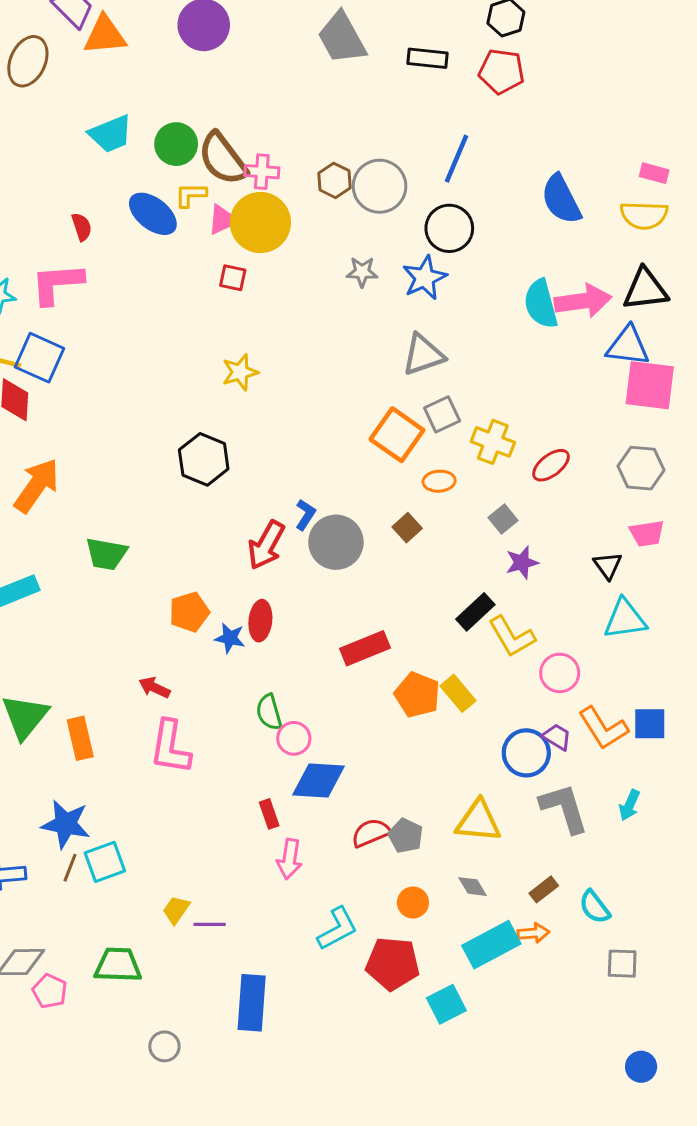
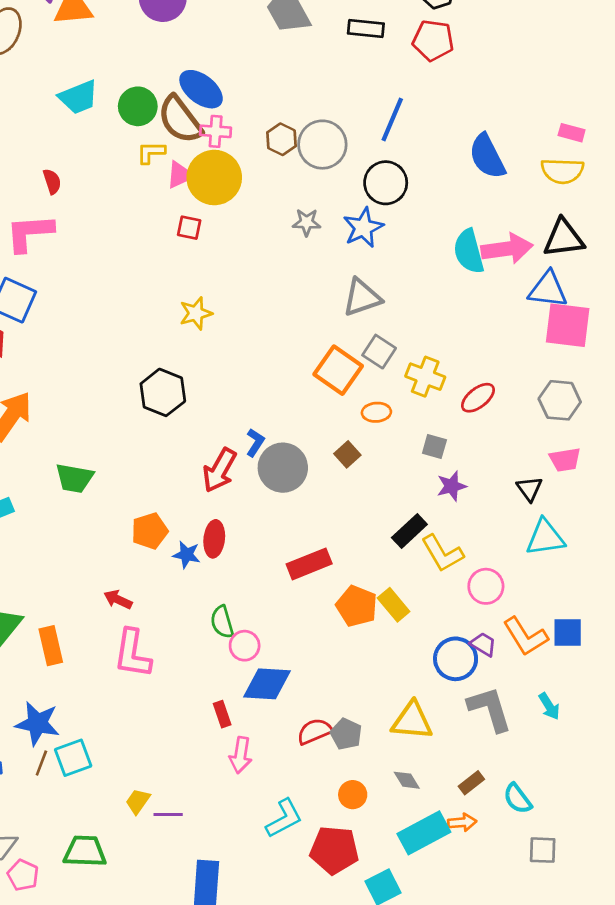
blue ellipse: (153, 214) -> (201, 89), moved
gray square: (442, 414) -> (379, 352), turned -32
gray square: (503, 519) -> (434, 447), turned -35
cyan arrow: (629, 805) -> (549, 706), turned -56

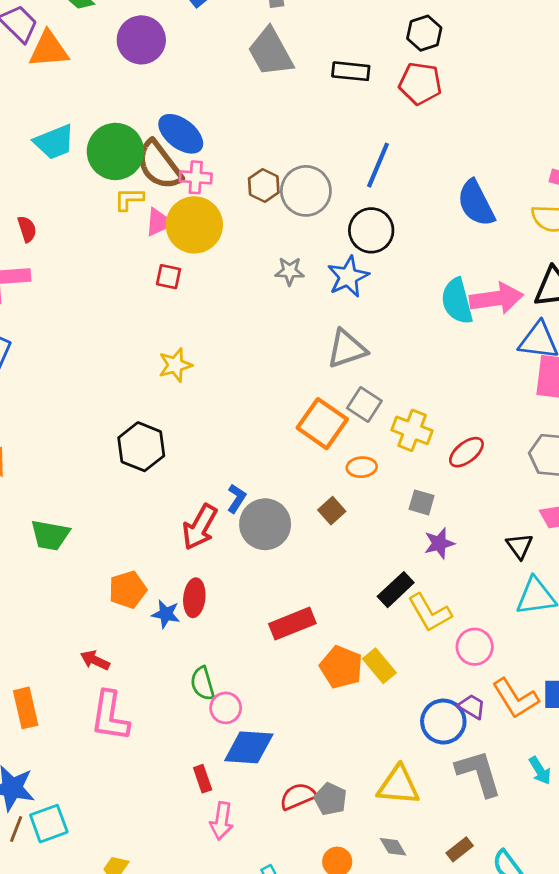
green circle: (138, 106) -> (115, 151), size x1.4

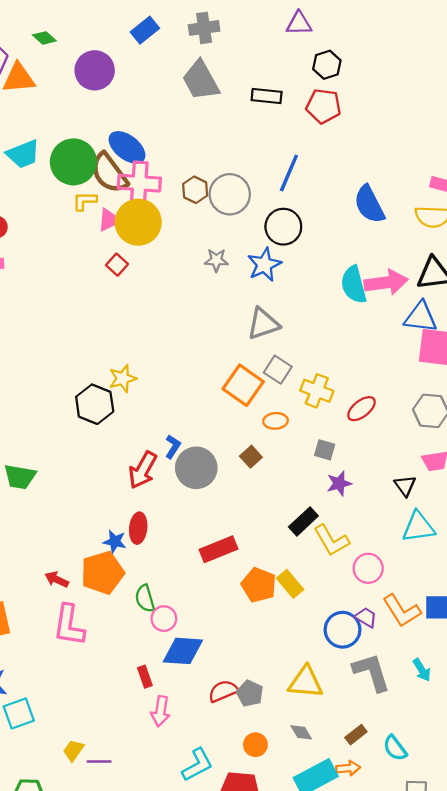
pink cross: (196, 177) -> (139, 183), size x1.6
red square: (168, 277) -> (117, 265), turned 30
yellow star: (175, 365) -> (123, 378), moved
orange pentagon: (128, 590) -> (102, 573), moved, size x1.4

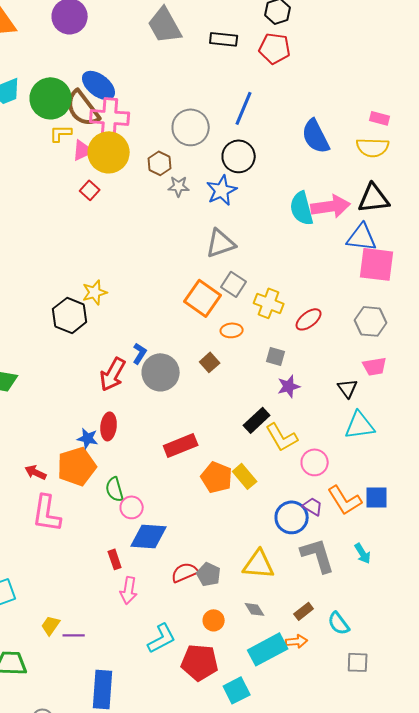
brown hexagon: (195, 190) -> (160, 163), moved

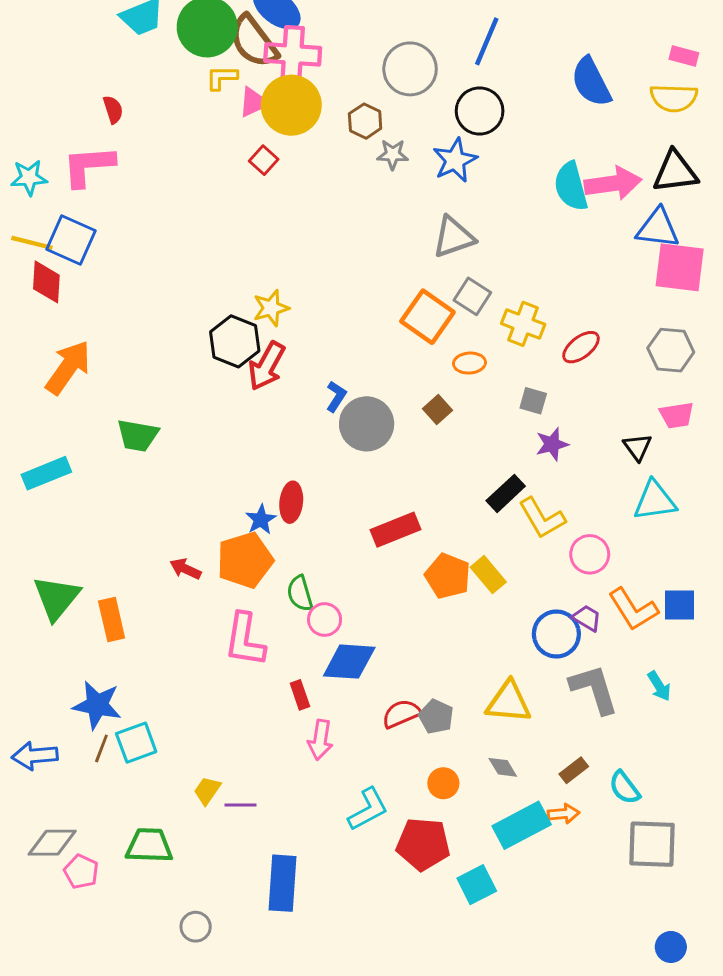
red arrow: (113, 374) -> (267, 366), moved
blue star: (88, 438) -> (261, 520), turned 30
pink L-shape: (47, 513) -> (245, 640), moved
gray square: (358, 662) -> (652, 844), size x1.6

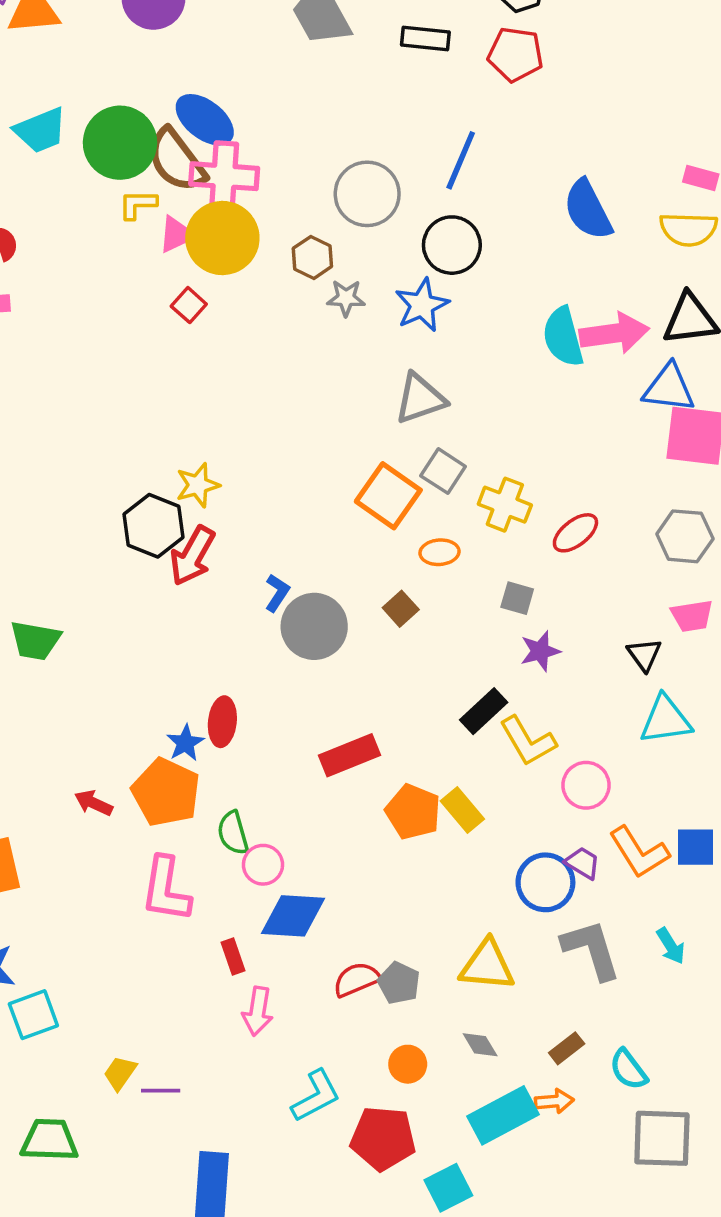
orange pentagon: (245, 560) -> (166, 792), turned -30

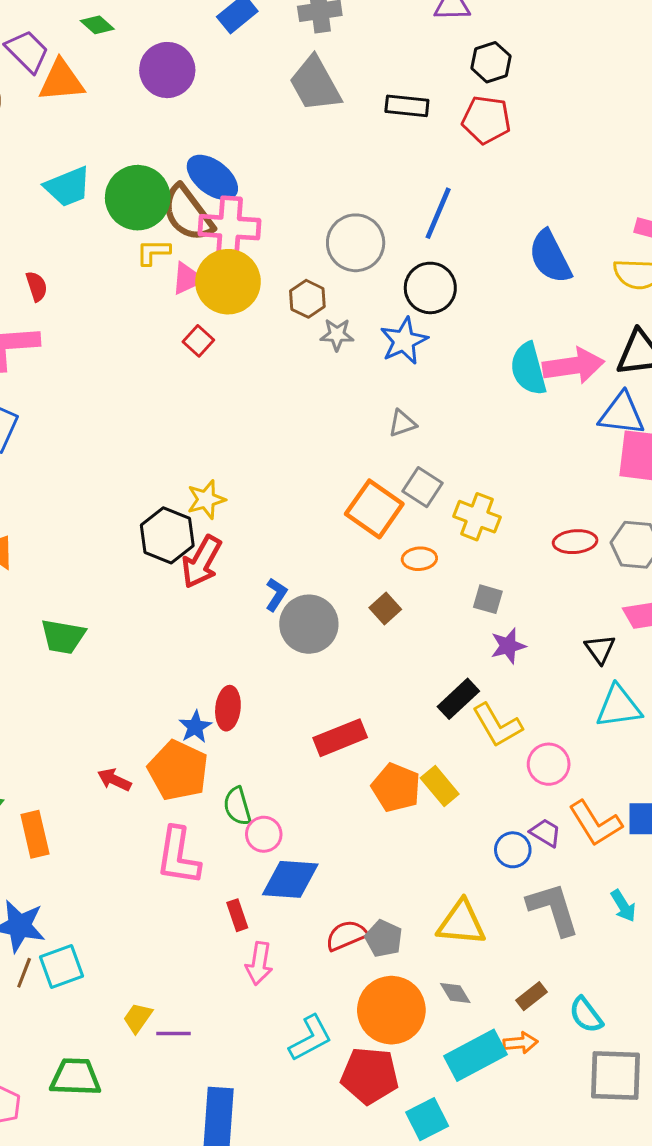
gray triangle: (420, 399) -> (402, 423), size x0.6
red ellipse: (575, 533) -> (575, 542), moved, turned 33
blue circle: (545, 882) -> (513, 850), size x0.7
orange circle: (408, 1064) -> (391, 1010), size x2.0

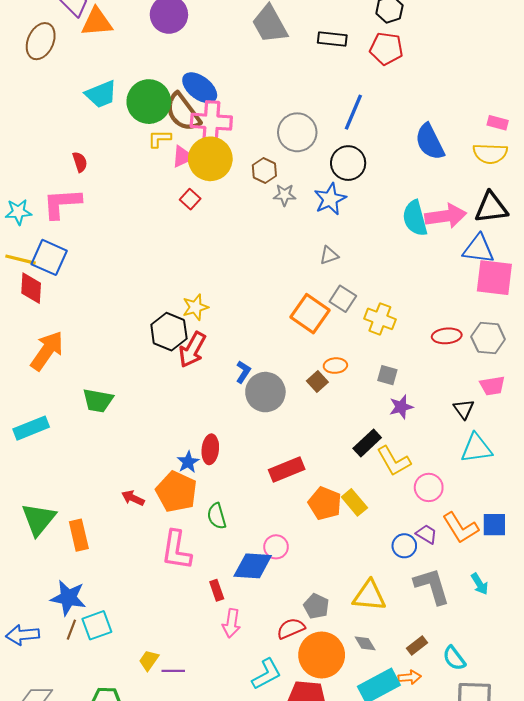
orange ellipse: (419, 559) -> (335, 366), moved
pink circle: (264, 834) -> (276, 547), moved
red semicircle: (346, 935) -> (291, 628), moved

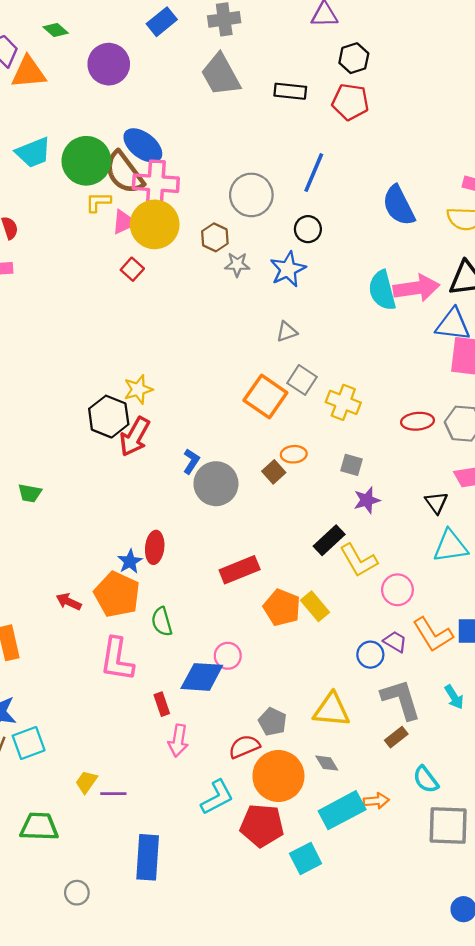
black circle: (348, 163) -> (308, 229), size x0.7
green trapezoid: (98, 401) -> (30, 493), size x0.7
brown rectangle: (417, 645) -> (396, 737), moved

